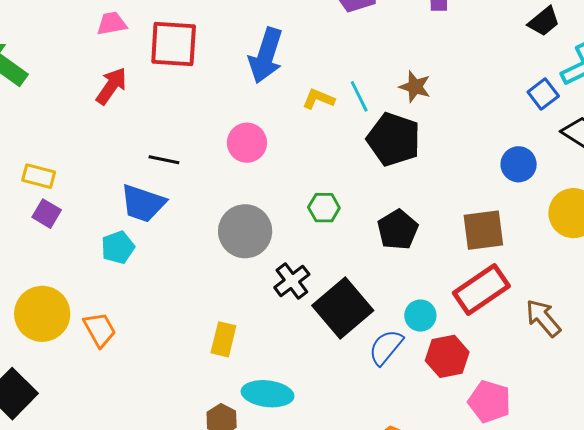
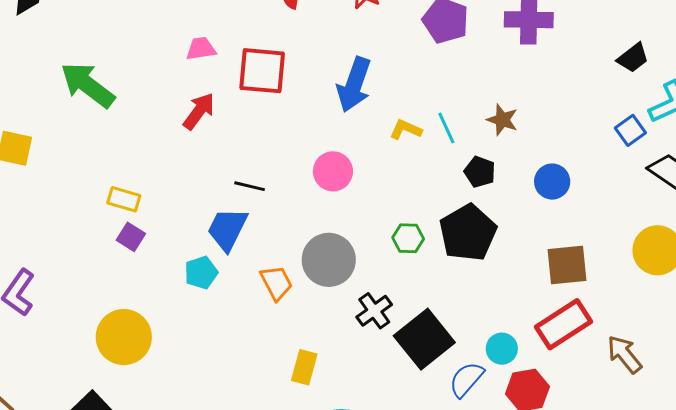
black pentagon: (394, 139) -> (480, 172), size x0.6
blue circle: (519, 164) -> (552, 182), moved
blue trapezoid: (143, 203) -> (227, 229), turned 96
black pentagon: (398, 230) -> (468, 233), moved, size x1.4
orange trapezoid: (100, 330) -> (276, 283), moved

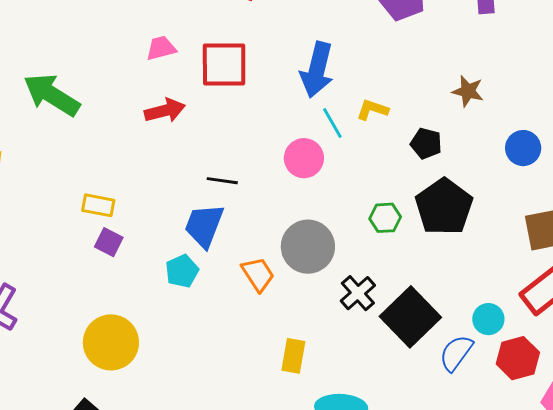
red arrow: (199, 111) -> (165, 111), turned 45
cyan line: (446, 128) -> (332, 123), moved
black pentagon: (480, 172) -> (426, 143), moved

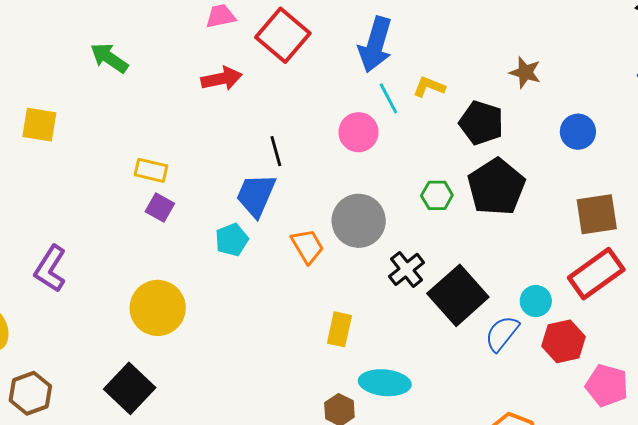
red square: (224, 65) -> (283, 35), turned 38
green arrow: (52, 95) -> (109, 58), size x0.7
black pentagon: (426, 143) -> (481, 123), size x1.4
black line: (222, 181) -> (276, 151), turned 64

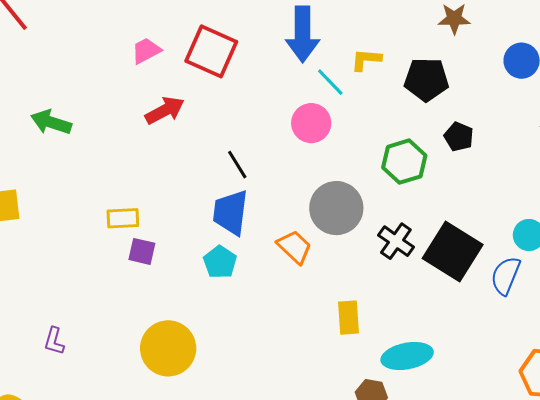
black pentagon: (496, 187) -> (459, 137), size x0.5
green hexagon: (437, 195) -> (404, 162), size x1.4
purple L-shape: (50, 269) -> (54, 341), size x0.6

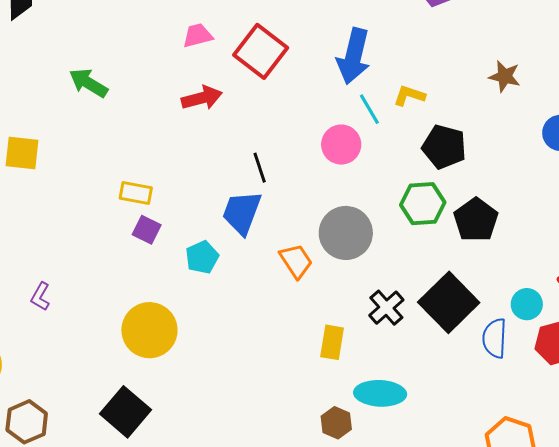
black pentagon: (426, 79) -> (444, 147), moved
black pentagon: (459, 137) -> (476, 220), moved, size x1.5
black cross: (396, 241) -> (386, 308), moved
cyan pentagon: (220, 262) -> (202, 257), moved
blue semicircle: (506, 276) -> (495, 338), turned -33

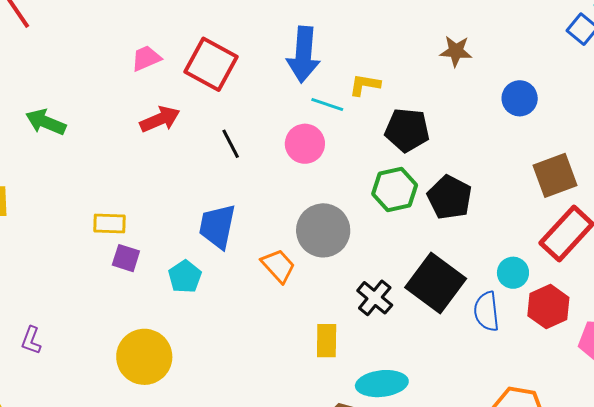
cyan line: (369, 109) -> (327, 104), turned -32
black line: (260, 168) -> (231, 144), moved

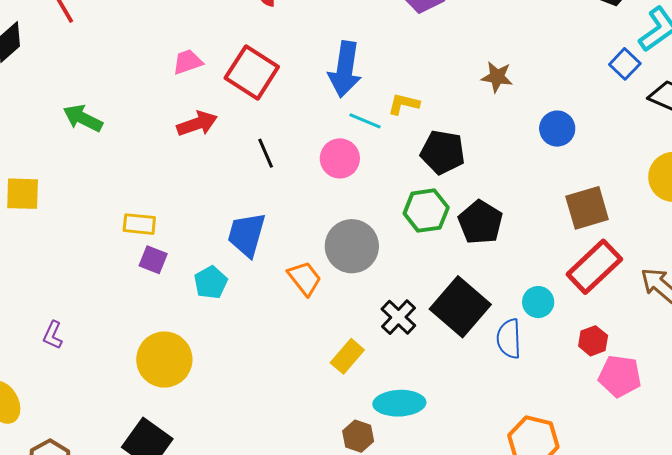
red hexagon: (548, 307) -> (593, 341), moved, size x0.7
yellow rectangle: (327, 341) -> (347, 356), turned 36

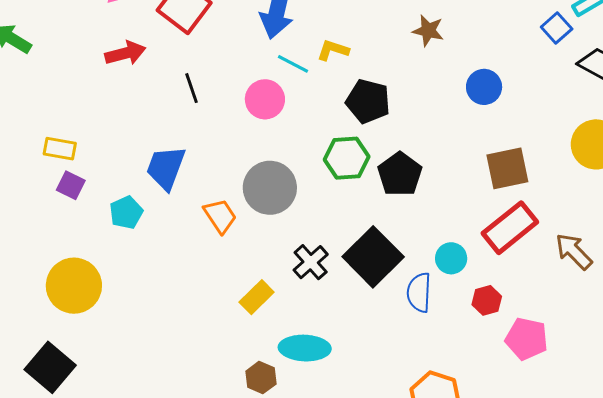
red hexagon: (593, 341) -> (487, 300), moved

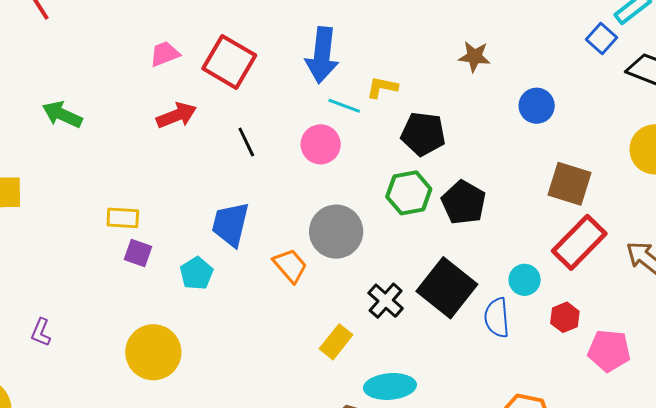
brown square: (507, 168) -> (570, 184), turned 36

